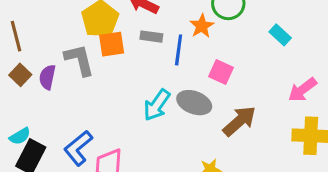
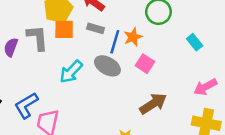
orange star: (202, 26) -> (133, 37), moved
gray ellipse: (194, 103) -> (107, 66), moved
cyan arrow: (157, 105) -> (71, 72), moved

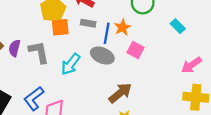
gray L-shape: (37, 38) -> (39, 52), moved
brown arrow: (153, 104) -> (120, 93), moved

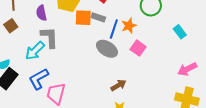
orange square: (60, 27) -> (83, 18), moved
purple semicircle: (15, 48) -> (41, 13), moved, turned -35
cyan arrow: (71, 64) -> (35, 51), moved
brown arrow: (120, 93) -> (118, 85), size x0.7

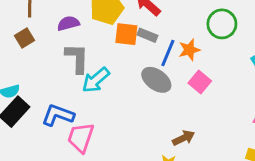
purple semicircle: (41, 13) -> (68, 23), turned 84
cyan arrow: (35, 51) -> (96, 80), moved
blue L-shape: (39, 79) -> (58, 115), turned 45
brown arrow: (118, 85) -> (184, 138), moved

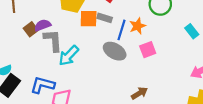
purple semicircle: (68, 23) -> (43, 25), moved
brown square: (24, 38) -> (31, 29), moved
pink square: (200, 82) -> (148, 50), turned 35

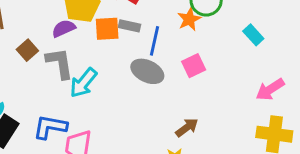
purple semicircle: (43, 25) -> (64, 28), moved
orange star: (137, 26) -> (189, 19), moved

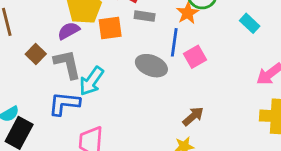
gray rectangle: (130, 26) -> (145, 16), moved
blue line: (154, 41) -> (174, 42), moved
blue L-shape: (50, 127) -> (64, 104), moved

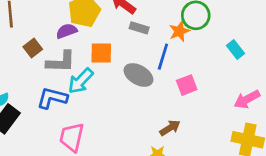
orange square: (110, 28) -> (101, 53), moved
pink square: (195, 57) -> (187, 85), moved
gray L-shape: (67, 64) -> (61, 62), turned 96

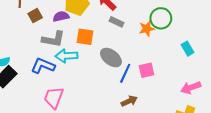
brown square: (33, 48) -> (35, 16), moved
blue line: (163, 57) -> (125, 73), moved
cyan arrow: (81, 81) -> (66, 56), turned 35

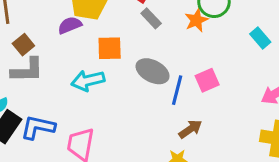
brown square: (35, 16) -> (23, 45), moved
gray rectangle: (116, 22) -> (151, 18), turned 32
gray L-shape: (53, 39) -> (27, 70), moved
blue L-shape: (43, 66) -> (38, 127), moved

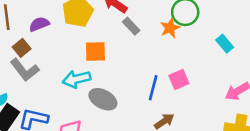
purple semicircle: (70, 25) -> (39, 24), moved
gray L-shape: (27, 70) -> (25, 70), turned 52
gray ellipse: (153, 71) -> (103, 99), moved

